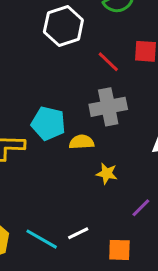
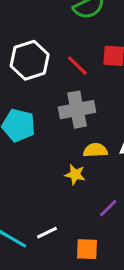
white hexagon: (63, 26) -> (30, 60), moved
yellow semicircle: (82, 142) -> (95, 150), moved

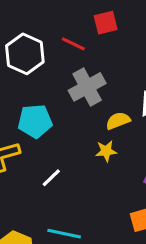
white line: (47, 233) -> (51, 178), moved

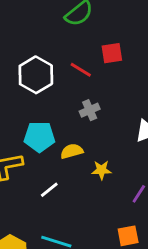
gray cross: (87, 87) -> (90, 110), size x0.6
yellow semicircle: (118, 121) -> (72, 151), moved

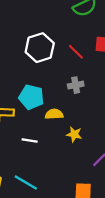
white line: (49, 190) -> (30, 140), turned 35

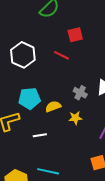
red line: (76, 52) -> (62, 55), moved
gray cross: (76, 85) -> (80, 93), moved, turned -32

